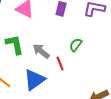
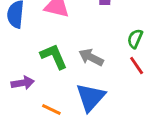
red line: (60, 64) -> (137, 65), moved

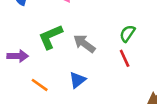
green L-shape: (54, 56) -> (50, 37), turned -100
blue triangle: (91, 97) -> (77, 80), size x0.6

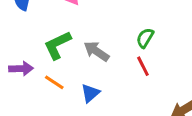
orange line: (40, 85) -> (54, 82), moved

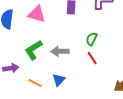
gray arrow: (96, 51) -> (60, 51), turned -30
orange line: (54, 82) -> (35, 83), moved

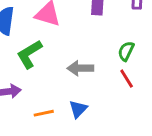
green L-shape: (33, 50) -> (29, 54), moved
orange line: (35, 83) -> (44, 113), turned -40

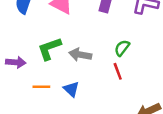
green L-shape: (29, 54) -> (49, 49), moved
blue triangle: (78, 109) -> (71, 89), turned -42

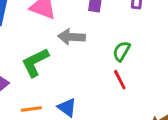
gray arrow: (80, 55) -> (71, 37), moved

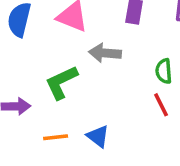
green semicircle: (122, 51) -> (164, 71), turned -36

